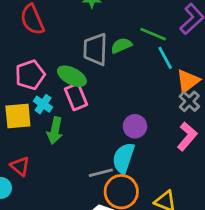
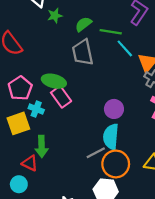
green semicircle: (121, 46) -> (83, 24), moved
gray trapezoid: (95, 49) -> (83, 52), moved
green arrow: (55, 131) -> (42, 146), moved

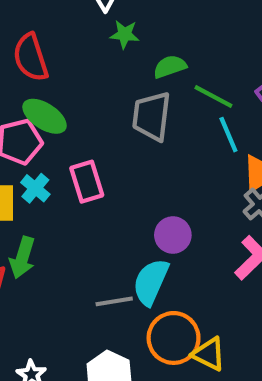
green ellipse: (54, 81) -> (45, 116), moved
orange circle: (116, 164) -> (174, 338), moved

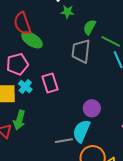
green semicircle: (170, 67) -> (89, 27), turned -42
green ellipse: (45, 116) -> (32, 40), moved

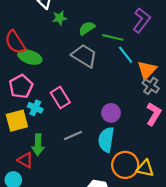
green semicircle: (89, 27) -> (87, 28), turned 42
gray trapezoid: (81, 51) -> (84, 56), turned 130
gray line: (64, 141) -> (73, 135), moved

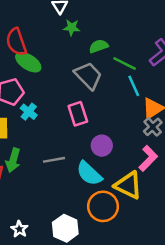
pink rectangle: (60, 98) -> (78, 114), moved
cyan cross: (35, 108) -> (29, 112), moved
cyan semicircle: (106, 140) -> (89, 173), turned -70
yellow triangle: (145, 168) -> (128, 185), moved, size x1.4

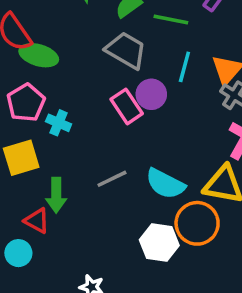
cyan line: (134, 86) -> (184, 67), moved, turned 55
purple circle: (102, 146) -> (151, 94), moved
white hexagon: (65, 228) -> (159, 243), moved

